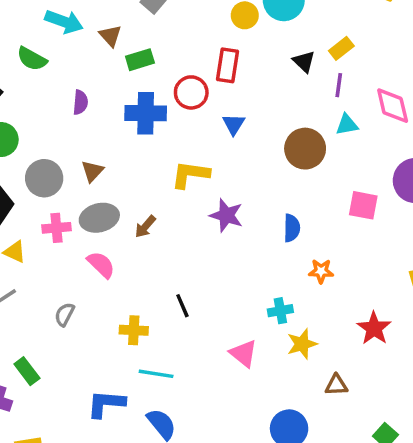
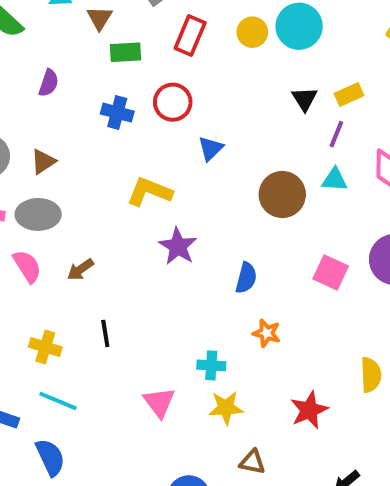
red rectangle: (228, 65) -> (190, 35), moved
blue cross: (146, 113) -> (117, 113), size x0.7
brown arrow: (145, 227) -> (80, 269), moved

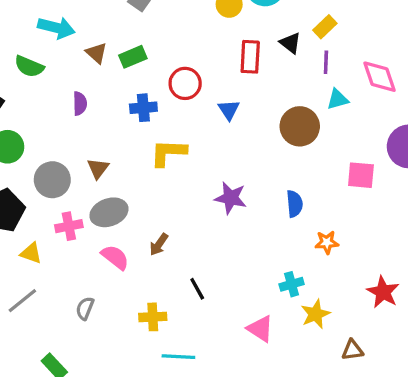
brown triangle: (100, 18) -> (96, 53), moved
red rectangle: (190, 35) -> (250, 57), moved
yellow L-shape: (149, 192) -> (168, 153), moved

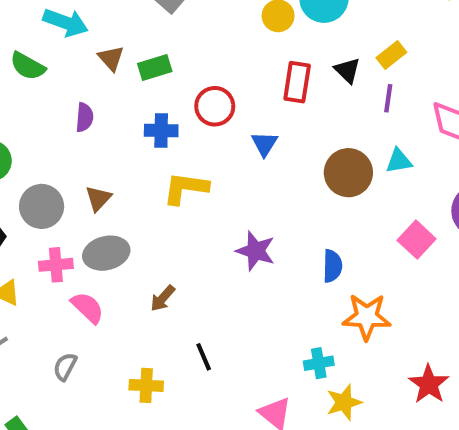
cyan triangle: (338, 99) -> (399, 161), moved
pink square: (361, 175) -> (417, 240), turned 32
orange star: (327, 242) -> (367, 317), size x1.6
pink semicircle: (115, 257) -> (88, 308), moved

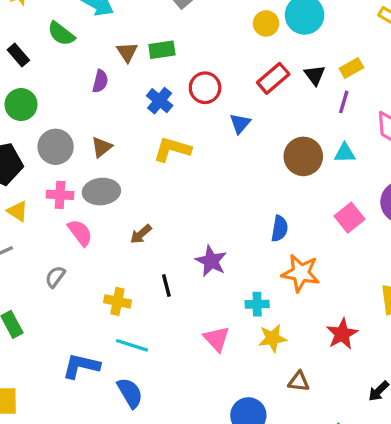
brown triangle: (111, 58) -> (127, 52), moved
red rectangle: (297, 82) -> (273, 78), turned 32
blue cross: (161, 130) -> (160, 101), turned 30
purple star: (256, 251) -> (211, 261), moved

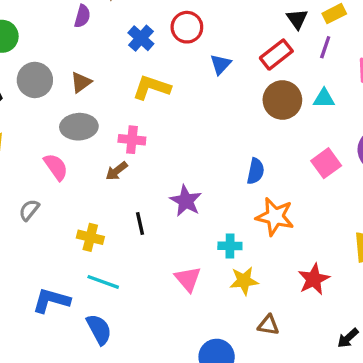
red rectangle: (273, 78) -> (276, 55), moved
pink cross: (60, 195) -> (132, 140), moved

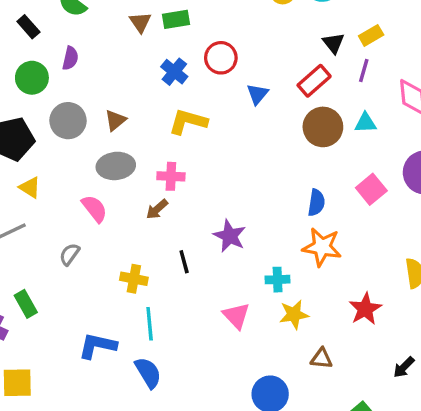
purple semicircle: (82, 16) -> (70, 58), moved
blue semicircle: (256, 171) -> (316, 203), moved
cyan line: (103, 282) -> (150, 324), turned 68

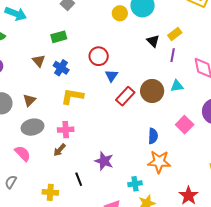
brown triangle: (140, 22) -> (39, 61), moved
red circle: (221, 58) -> (99, 56), moved
red rectangle: (314, 81) -> (125, 96), moved

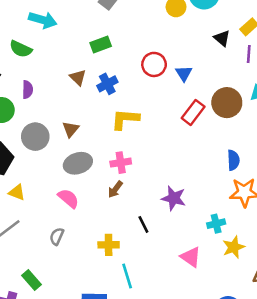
blue cross: (61, 68) -> (107, 84), turned 35
blue triangle: (111, 76) -> (184, 73), moved

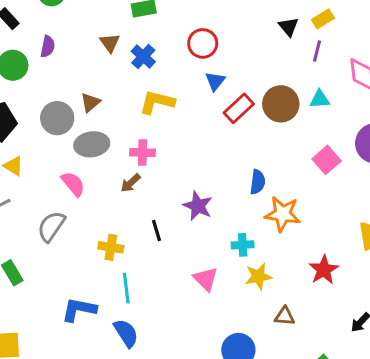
blue triangle: (184, 73) -> (215, 81), moved
blue cross: (107, 84) -> (143, 57), turned -30
gray circle: (35, 137) -> (57, 118), moved
blue semicircle: (233, 160) -> (258, 182), moved
gray semicircle: (57, 236) -> (51, 226), size x1.5

